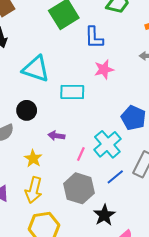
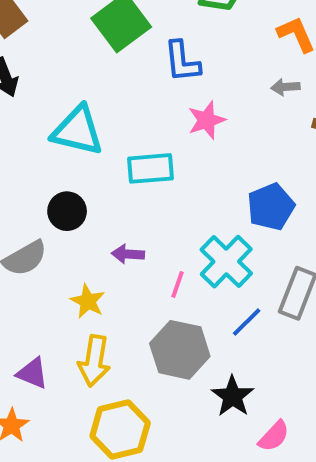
blue pentagon: (133, 118) -> (271, 207), turned 30

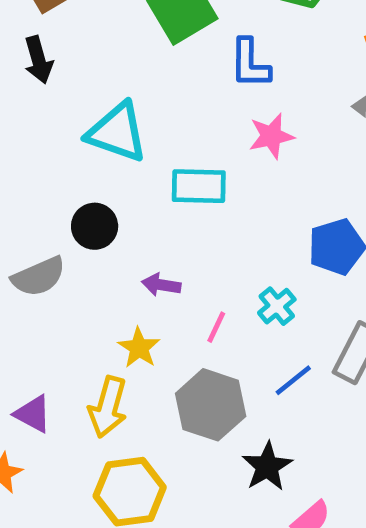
cyan cross: (226, 262) -> (277, 306), size x0.6
yellow star: (88, 301) -> (139, 348), moved

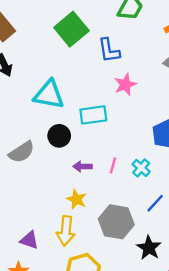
black circle: (95, 226) -> (59, 136), moved
gray semicircle: (39, 277) -> (22, 152), moved
pink line: (216, 327) -> (113, 165), moved

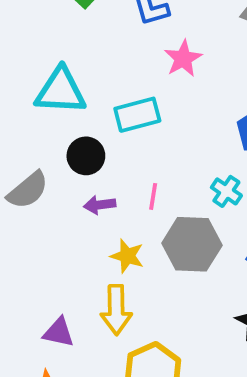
pink line: (113, 165) -> (153, 196), moved
purple arrow: (82, 166) -> (100, 205), moved
gray hexagon: (116, 222) -> (192, 244), moved

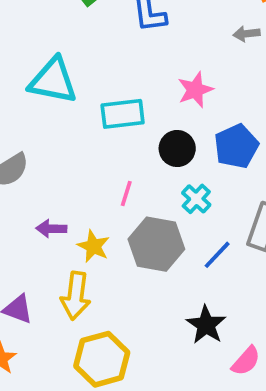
pink star: (183, 59) -> (195, 90), moved
black circle: (86, 156) -> (177, 148), moved
purple arrow: (100, 205) -> (51, 229), moved

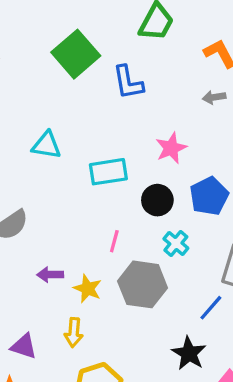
cyan triangle: (53, 81) -> (46, 145), size x0.7
blue line: (217, 255) -> (211, 308), moved
yellow arrow: (76, 296) -> (74, 332), size x0.7

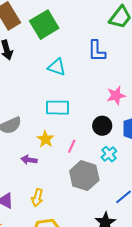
green square: (76, 54) -> (44, 25), moved
cyan triangle: (46, 145) -> (57, 67), moved
cyan rectangle: (108, 172) -> (57, 108), moved
yellow star: (88, 289) -> (45, 139), moved

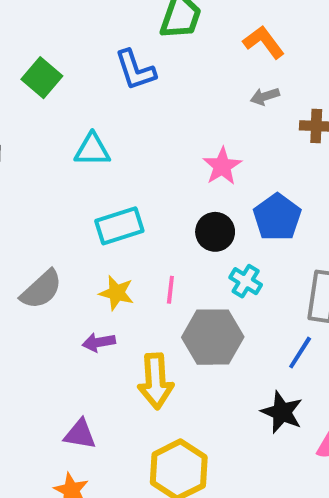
green square: (44, 25) -> (42, 78), size x0.7
blue L-shape: (97, 51) -> (135, 70), moved
yellow arrow: (37, 198) -> (156, 381), moved, size x1.5

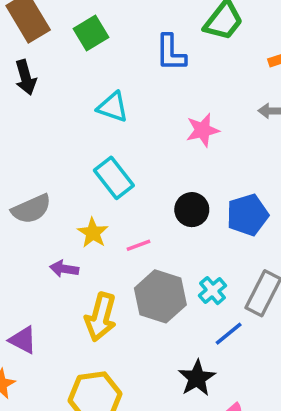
pink star: (222, 166) -> (203, 130), moved
cyan rectangle: (119, 226) -> (114, 178), turned 51
cyan cross: (246, 281) -> (212, 291), moved
pink line: (170, 290) -> (138, 245), turned 45

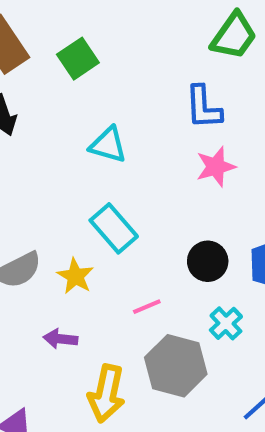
blue L-shape: (171, 53) -> (203, 107), moved
yellow star: (93, 233) -> (75, 276), moved
cyan cross: (212, 291) -> (226, 323), moved

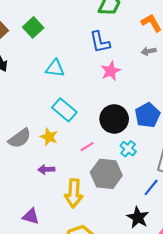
black circle: (208, 261) -> (114, 119), size x1.4

